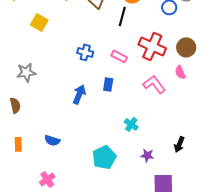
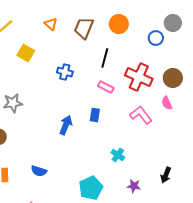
black line: (122, 16) -> (105, 58), moved
blue cross: (85, 52) -> (65, 72), moved

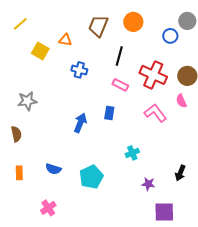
orange triangle: (51, 24) -> (65, 40), moved, turned -32
cyan cross: (118, 155) -> (132, 153), turned 32
cyan pentagon: (91, 188) -> (91, 177), moved

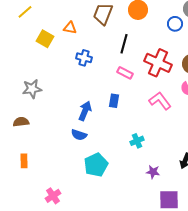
brown semicircle: (16, 134) -> (21, 122), turned -84
blue semicircle: (53, 169) -> (79, 135), moved

